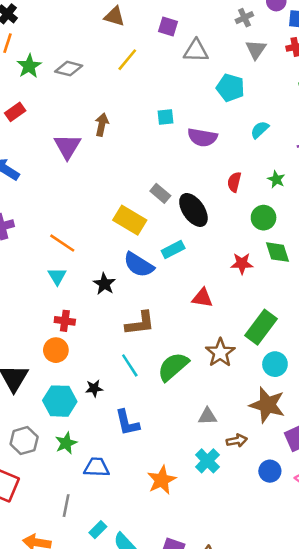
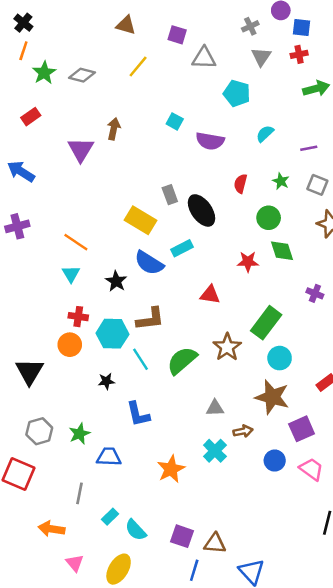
cyan square: (165, 117) -> (175, 121), turned 35
gray rectangle: (160, 193) -> (170, 195), turned 30
cyan hexagon: (60, 401) -> (112, 334), moved

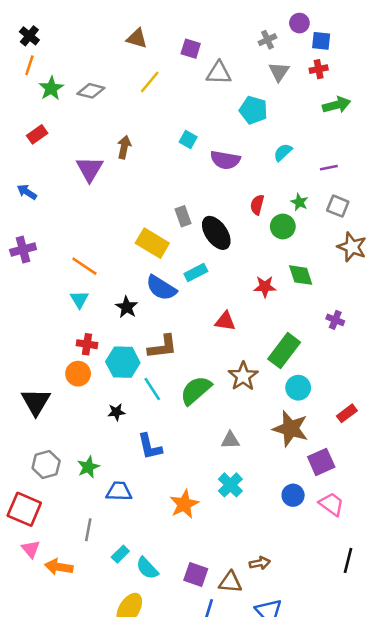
blue arrow: (21, 171) -> (27, 192), size x0.7
green circle: (269, 218) -> (283, 226), moved
brown arrow: (243, 431) -> (260, 563), moved
pink triangle: (75, 563) -> (31, 549), moved

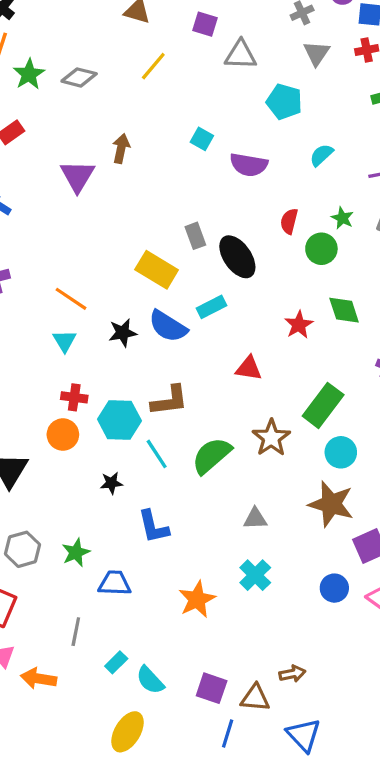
red star: (265, 287) -> (299, 325), turned -30
black star: (127, 307) -> (123, 333), moved, turned 30

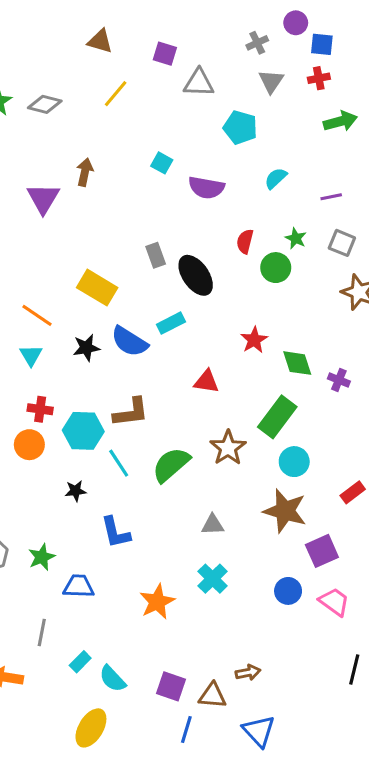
yellow rectangle: (157, 270) -> (97, 288), moved
green diamond: (344, 310) -> (297, 363), moved

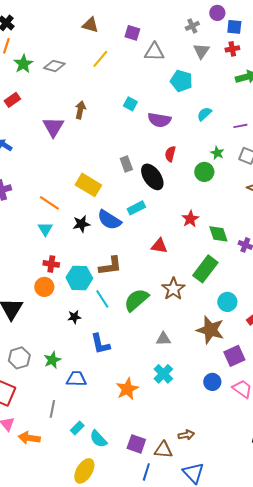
red semicircle: (245, 241) -> (170, 154), moved
cyan circle: (294, 462) -> (227, 302), moved

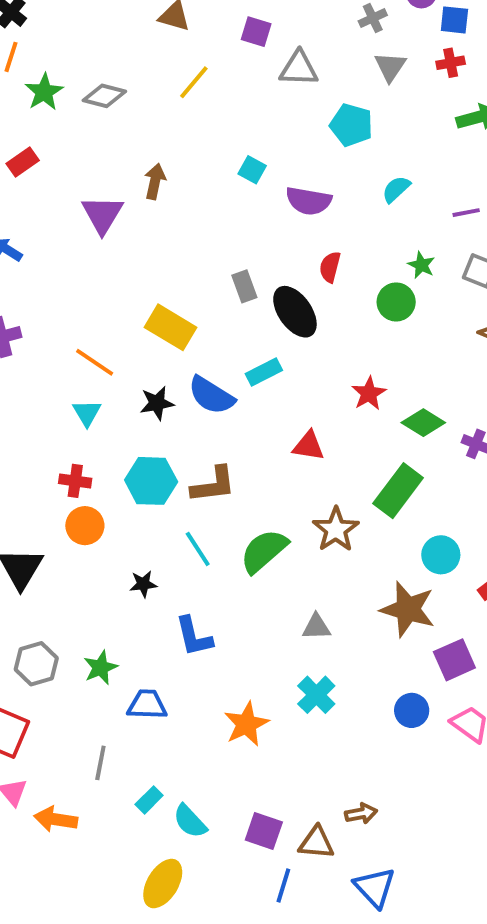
green diamond: (218, 234) -> (423, 423), turned -40
red cross: (51, 264) -> (75, 481), moved
cyan hexagon: (79, 278) -> (151, 481), moved

